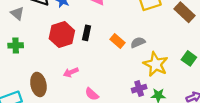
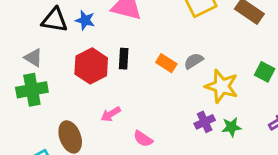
gray triangle: (17, 13) -> (33, 58), moved
green cross: (16, 45) -> (32, 90), size x1.5

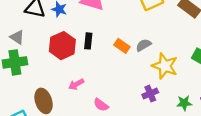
green star: (231, 127) -> (184, 103), moved

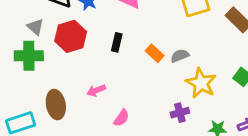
red hexagon: (62, 46) -> (71, 36), moved
pink semicircle: (101, 105) -> (121, 118), turned -98

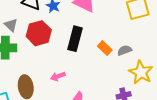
black rectangle: (117, 42) -> (75, 39), size x1.6

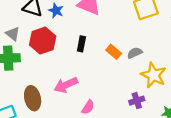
black rectangle: (75, 39) -> (81, 44), size x0.6
pink arrow: (58, 76) -> (66, 85), size x1.5

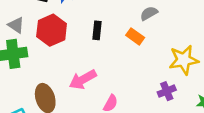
gray semicircle: (135, 53) -> (149, 13), moved
yellow star: (153, 75) -> (184, 60), turned -30

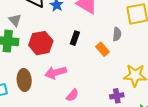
gray semicircle: (149, 13) -> (117, 34), turned 112
red hexagon: (52, 30) -> (41, 43), moved

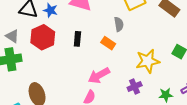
red hexagon: (41, 43) -> (43, 37), moved
pink arrow: (56, 73) -> (99, 75), moved

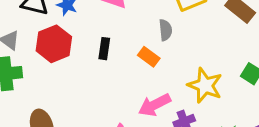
yellow star: (148, 61) -> (205, 85), turned 30
pink arrow: (99, 75) -> (154, 105), moved

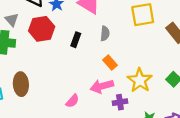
gray semicircle: (165, 30) -> (105, 34), moved
orange rectangle: (149, 57) -> (110, 63), moved

